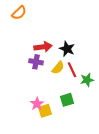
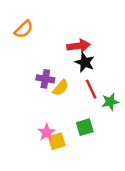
orange semicircle: (19, 13) -> (24, 29), moved
red arrow: (43, 47) -> (78, 46), moved
yellow semicircle: (58, 68) -> (61, 88), moved

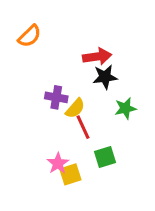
black star: (85, 62) -> (105, 77), turned -30
red line: (91, 89) -> (83, 127), moved
green star: (110, 102) -> (125, 108), moved

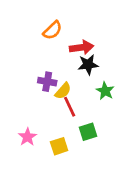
orange semicircle: (30, 36) -> (52, 30), moved
green star: (125, 108) -> (105, 91), turned -30
pink star: (58, 163) -> (27, 137), moved

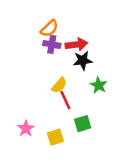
purple cross: (47, 82) -> (52, 44), moved

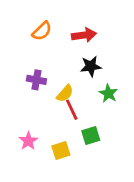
orange semicircle: (49, 28) -> (42, 31), moved
purple cross: (52, 44) -> (36, 80), moved
red arrow: (76, 44) -> (84, 35), moved

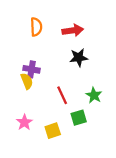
orange semicircle: (42, 31) -> (36, 27), turned -48
yellow semicircle: (65, 93) -> (27, 81), moved, turned -63
green star: (108, 93) -> (94, 95), moved

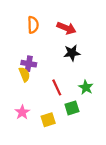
red arrow: (73, 30) -> (66, 28), turned 30

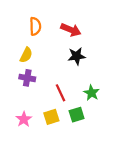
purple cross: (29, 64) -> (27, 78), moved
yellow semicircle: (24, 74) -> (26, 55), moved, turned 48
yellow square: (48, 120) -> (51, 117), moved

